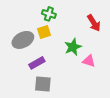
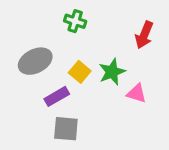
red arrow: (94, 23) -> (144, 35), turned 54
yellow square: (44, 32) -> (80, 72), moved, turned -32

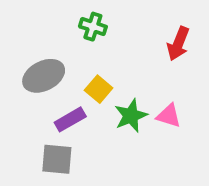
green star: (112, 72) -> (131, 116), moved
gray square: (66, 129) -> (57, 159), moved

